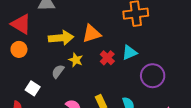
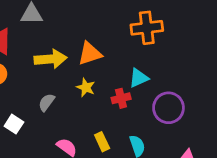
red cross: (107, 58) -> (121, 98), moved, turned 32
yellow star: (76, 60) -> (86, 87), moved

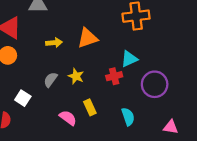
yellow arrow: (51, 59) -> (54, 43), size x0.6
yellow star: (86, 87) -> (76, 76), moved
yellow rectangle: (102, 142) -> (90, 107), moved

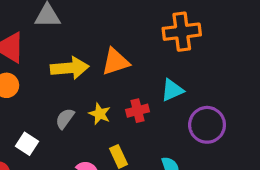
yellow arrow: (54, 43) -> (70, 68), size x1.6
red cross: (114, 76) -> (138, 111), moved

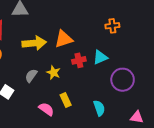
orange cross: (182, 32) -> (112, 26), moved, size x0.6
red cross: (138, 111) -> (79, 60), moved

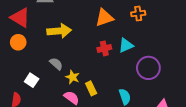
orange triangle: (64, 39) -> (104, 18), moved
yellow star: (53, 73) -> (73, 77), moved
gray semicircle: (31, 76) -> (56, 64), turned 96

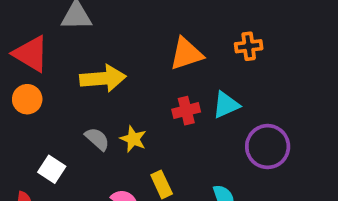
yellow star: (73, 77) -> (133, 139), moved

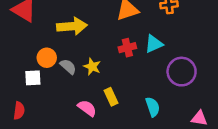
orange circle: (27, 99) -> (47, 58), moved
white square: (52, 169) -> (33, 78), moved, turned -36

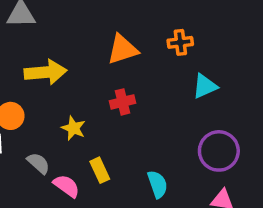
cyan triangle: (154, 44) -> (205, 86), moved
gray semicircle: (68, 67) -> (38, 163), moved
purple circle: (182, 72) -> (219, 151), moved

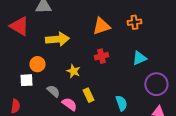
cyan triangle: (205, 86) -> (139, 58), moved

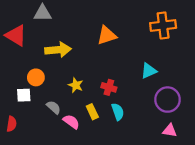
orange cross: (134, 22) -> (163, 25), moved, size x1.6
red cross: (101, 56) -> (109, 87), moved, turned 32
cyan semicircle: (121, 103) -> (118, 112), moved

